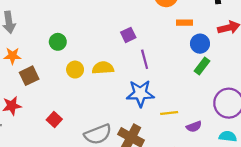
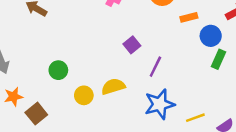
purple line: (145, 59) -> (155, 67), turned 54

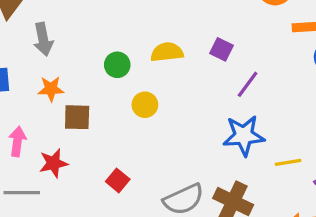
purple square: (132, 45) -> (221, 49), turned -35
yellow semicircle: (113, 86) -> (167, 52), moved
brown square: (36, 114) -> (77, 117), turned 30

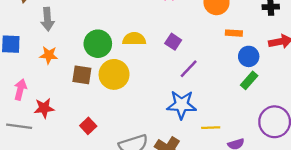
green circle: (117, 65) -> (98, 44), size x1.5
yellow circle: (145, 105) -> (114, 74), size x1.6
brown square: (77, 117) -> (82, 75), moved

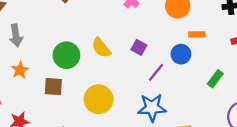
yellow semicircle: (134, 39) -> (101, 48), turned -125
orange star: (49, 55) -> (20, 70), turned -30
blue circle: (249, 56) -> (181, 54), moved
yellow circle: (114, 74) -> (99, 99), moved

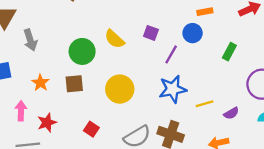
orange star: (20, 70) -> (40, 83), moved

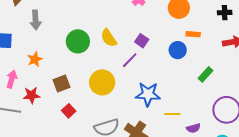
purple line: (171, 54) -> (130, 60), moved
brown square: (74, 84) -> (62, 83), moved, turned -30

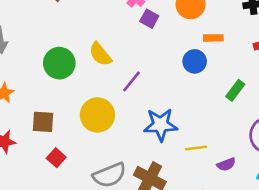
purple square: (142, 41) -> (149, 19), moved
brown square: (62, 83) -> (43, 122), turned 30

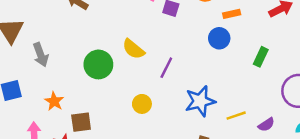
yellow circle: (97, 115) -> (142, 104), size x0.6
brown square: (43, 122) -> (81, 122), moved

